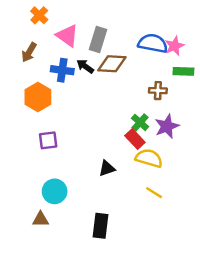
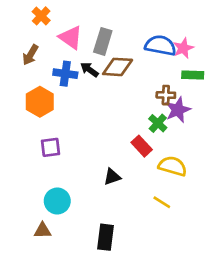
green cross: (140, 122) -> (158, 123), moved
purple star: (167, 126) -> (178, 110), moved
yellow semicircle: (149, 158) -> (173, 166), moved

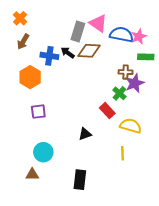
orange cross: (41, 16) -> (20, 18), moved
pink triangle: (71, 37) -> (98, 23), moved
yellow line: (162, 202) -> (122, 153), turned 56

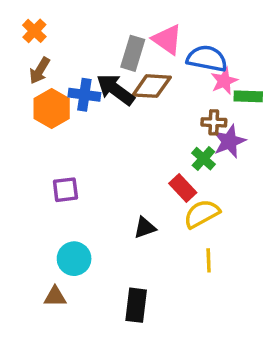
pink star: (139, 37) -> (224, 81), moved
black arrow: (68, 53) -> (115, 90), size x1.6
orange hexagon: (30, 77) -> (52, 109), moved
yellow semicircle: (131, 126) -> (202, 214), moved, turned -45

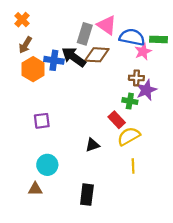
green rectangle: (248, 96) -> (158, 39), moved
green cross: (203, 159) -> (130, 101), turned -32

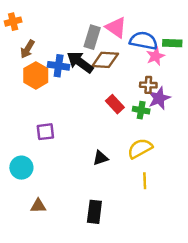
orange cross: (22, 20) -> (13, 22), moved, turned 32
red rectangle: (117, 120) -> (115, 104), moved
cyan circle: (47, 165) -> (21, 168), moved

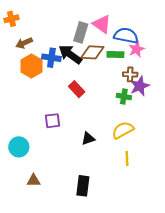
green rectangle: (172, 43) -> (115, 54), moved
brown arrow: (27, 49) -> (24, 43), turned 35
red rectangle: (115, 104) -> (77, 89), moved
purple square: (45, 132) -> (52, 121), moved

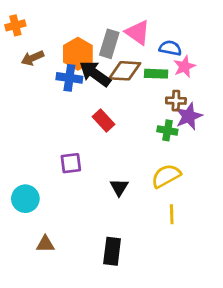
blue semicircle: (126, 36) -> (170, 48), size x0.7
orange hexagon: (31, 66) -> (78, 54), moved
black triangle: (88, 139) -> (119, 187), turned -40

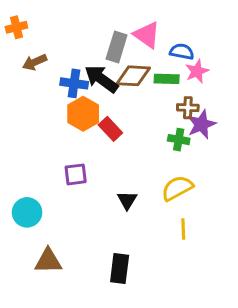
orange hexagon: (78, 54) -> (83, 114), moved
brown triangle: (45, 244) -> (48, 261), size x1.4

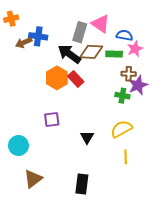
blue cross: (74, 83) -> (38, 36), moved
red rectangle: (110, 129) -> (76, 79), moved
brown triangle: (48, 261) -> (33, 179), turned -36

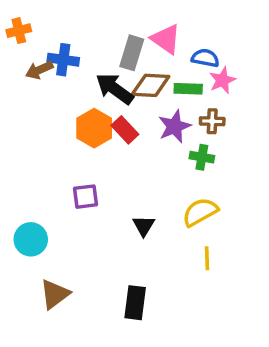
purple star: (138, 85) -> (174, 126), moved

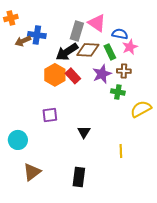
black arrow: (115, 89) -> (67, 52), turned -70
green rectangle: (188, 89) -> (110, 52), turned 63
yellow semicircle: (200, 212) -> (141, 109), moved

